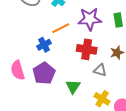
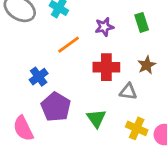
purple star: (90, 19) -> (104, 27), size x0.6
blue cross: (44, 45) -> (39, 77), moved
pink semicircle: (18, 70) -> (23, 128), moved

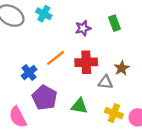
orange line: (69, 45) -> (56, 58), moved
brown star: (147, 65) -> (122, 68), moved
green triangle: (96, 118) -> (79, 106), turned -42

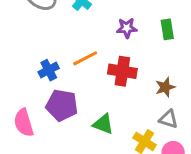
gray triangle: (105, 82) -> (168, 119), moved
purple pentagon: (45, 98) -> (62, 105), turned -30

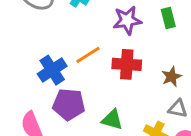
purple star: (127, 28) -> (127, 20), size x1.4
blue cross: (49, 70) -> (52, 70), size x1.4

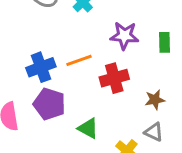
red cross: (127, 64) -> (114, 78), turned -32

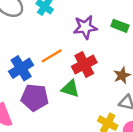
green rectangle: (165, 42) -> (120, 26), turned -56
green triangle: (88, 128) -> (70, 89), moved

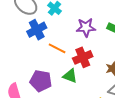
orange line: (52, 56) -> (57, 48), turned 54
blue cross: (21, 68) -> (37, 30), moved

